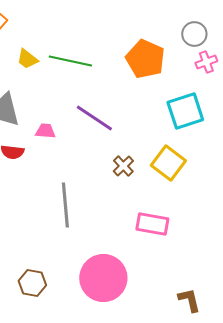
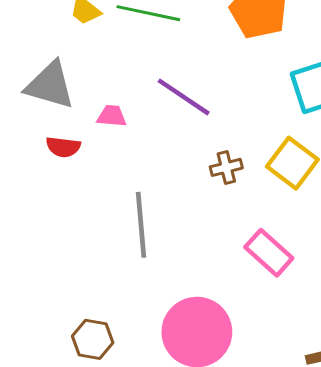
brown cross: (123, 166) -> (226, 167), turned 30
pink rectangle: (152, 224) -> (269, 253), turned 32

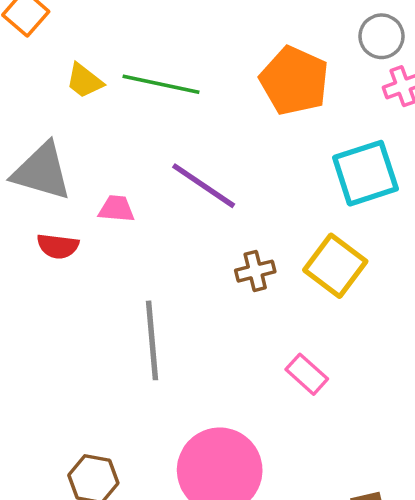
pink rectangle: (269, 253) -> (307, 374), size x0.7

